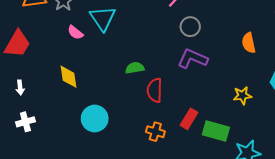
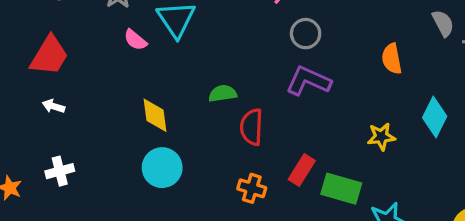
yellow diamond: (68, 77) -> (155, 115), moved
white arrow: (20, 88) -> (53, 106), moved, turned 112

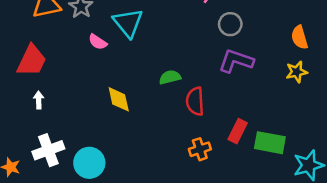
white arrow: (53, 106) -> (39, 100), turned 77
yellow star: (381, 137) -> (297, 72), moved
cyan circle: (162, 168) -> (89, 163), moved
white cross: (60, 171) -> (48, 150), size x1.4
orange cross: (252, 188) -> (200, 149), turned -30

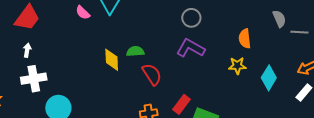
yellow diamond: (119, 99) -> (112, 60), moved
red semicircle: (195, 101) -> (152, 74), turned 140
white cross: (48, 150) -> (34, 79), moved

